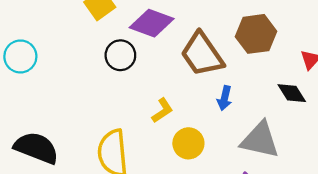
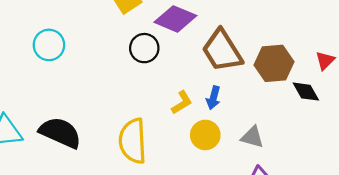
brown hexagon: (256, 34) -> (274, 63), moved
blue arrow: (225, 98) -> (213, 98), moved
gray triangle: (260, 140) -> (252, 137), moved, size x0.6

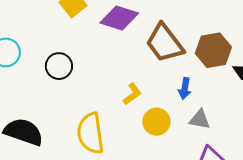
black circle: (144, 48) -> (59, 66), moved
blue arrow: (213, 98) -> (185, 88), moved

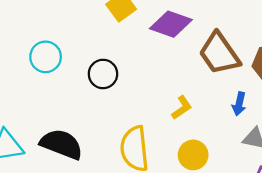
yellow circle: (156, 122) -> (193, 155), moved

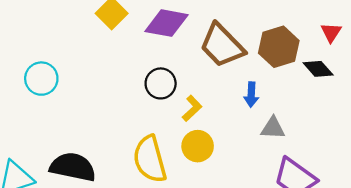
black circle: (103, 74) -> (161, 83), moved
yellow circle: (193, 155) -> (198, 146), moved

